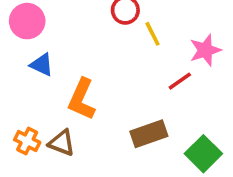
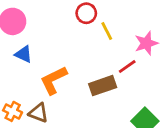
orange L-shape: (82, 99) -> (54, 80), turned 40
brown rectangle: (149, 134) -> (103, 86), moved

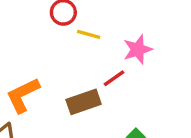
yellow line: (107, 31) -> (89, 34), turned -48

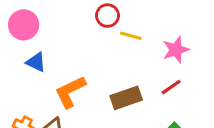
red line: (114, 78) -> (171, 87), moved

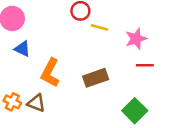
red line: (171, 87) -> (145, 65), moved, turned 36
orange L-shape: (70, 92) -> (50, 73), turned -36

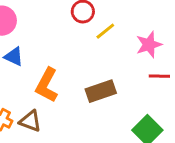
yellow line: (99, 27) -> (105, 31), turned -54

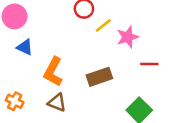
pink star: (149, 45) -> (128, 37), moved
brown triangle: (30, 121) -> (57, 103), moved

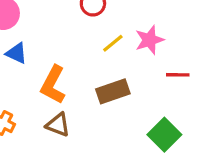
yellow line: (103, 25) -> (113, 43), moved

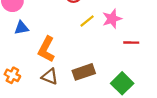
blue triangle: (16, 53) -> (21, 28), turned -35
brown rectangle: (113, 91) -> (84, 72), moved

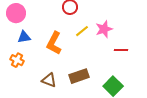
orange L-shape: (46, 49) -> (54, 43), moved
orange cross: (12, 75) -> (17, 60), moved

